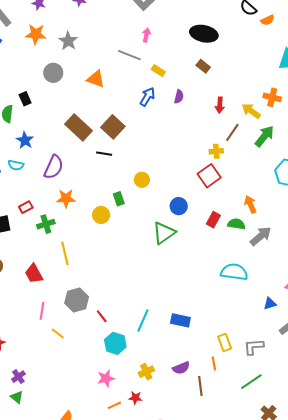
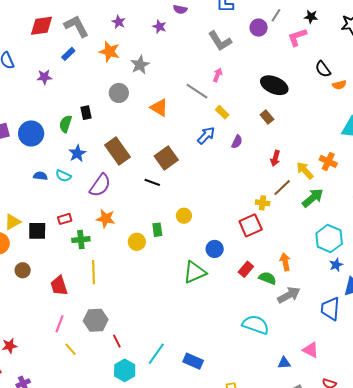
brown rectangle: (79, 127) -> (117, 151), moved

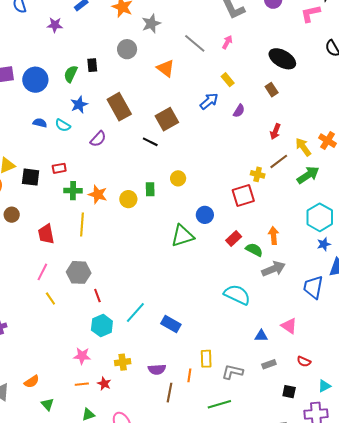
gray line: (197, 91) -> (195, 43), moved
purple semicircle: (100, 185) -> (98, 139), size x0.7
orange star: (106, 219) -> (98, 194), moved

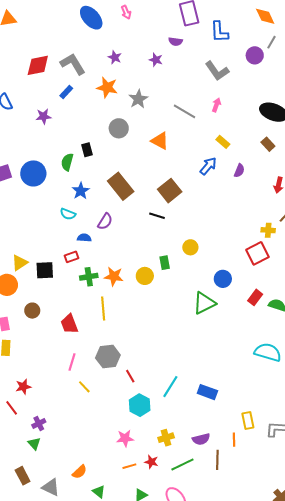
blue semicircle: (40, 123) -> (84, 238), moved
green line: (219, 404) -> (182, 464), moved

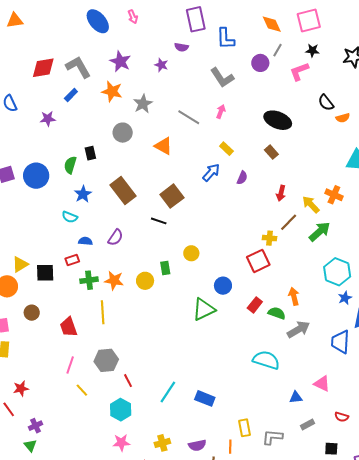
purple star: (115, 57) -> (120, 62), size x1.5
purple semicircle: (105, 221) -> (115, 237), moved
cyan hexagon: (140, 405) -> (121, 410), moved

